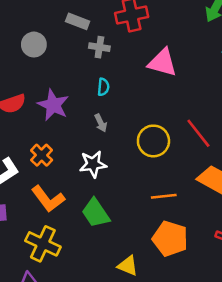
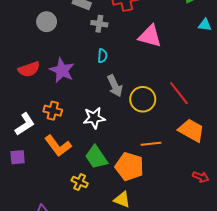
gray arrow: (101, 123) -> (115, 86), moved, size x1.5
orange cross: (42, 155) -> (53, 111), turned -30
orange pentagon: (170, 239) -> (129, 166), moved
yellow cross: (43, 244) -> (80, 182), moved, size x0.6

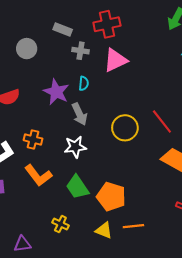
pink triangle: (150, 36) -> (115, 60), moved, turned -40
purple star: (62, 70) -> (56, 92), moved
gray arrow: (115, 86) -> (79, 114), moved
orange line: (151, 144) -> (133, 226), moved
yellow cross: (80, 182) -> (60, 224), moved

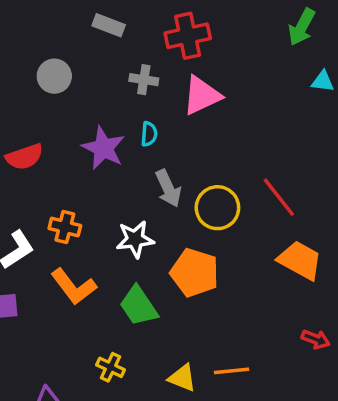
gray rectangle: (63, 30) -> (109, 25), moved
gray arrow: (79, 114) -> (168, 188), moved
orange pentagon: (111, 197) -> (195, 273), moved

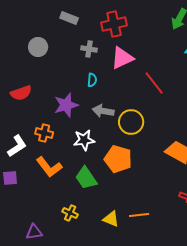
purple star: (103, 148) -> (66, 105), moved, turned 30
gray arrow: (168, 188) -> (103, 111), turned 125
red line: (279, 197) -> (154, 83), moved

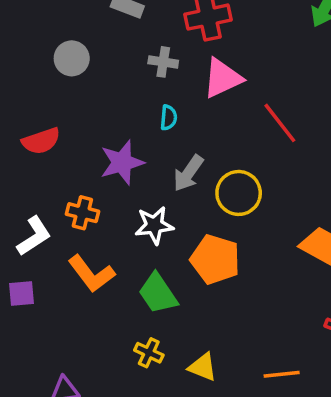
gray arrow: (103, 111) -> (188, 173), turned -65
yellow cross: (70, 213) -> (149, 353), moved
orange line: (139, 215) -> (282, 374), moved

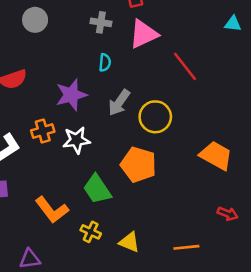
orange cross: (82, 213) -> (43, 131), turned -30
white star: (154, 225) -> (76, 140), moved
orange L-shape: (91, 274) -> (52, 210), moved

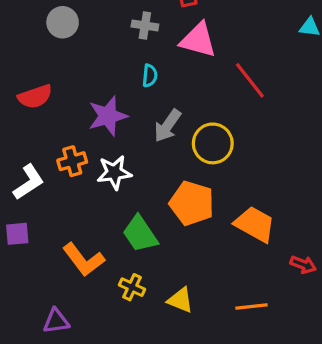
pink triangle: (144, 34) -> (198, 40), turned 40
orange trapezoid: (216, 156) -> (255, 224), moved

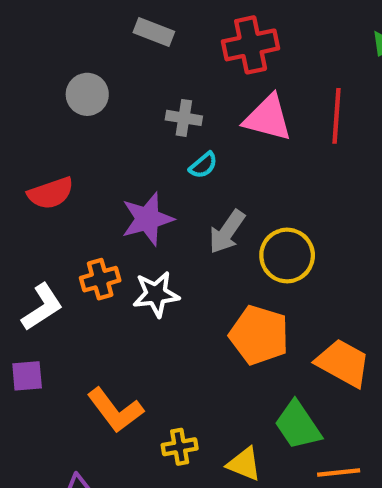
gray cross: (145, 26) -> (184, 118), moved
cyan semicircle: (150, 76) -> (203, 165), turned 45
red line: (250, 80) -> (336, 116), moved, turned 42
green trapezoid: (140, 234) -> (298, 425), moved
yellow cross: (132, 287) -> (180, 447), turned -35

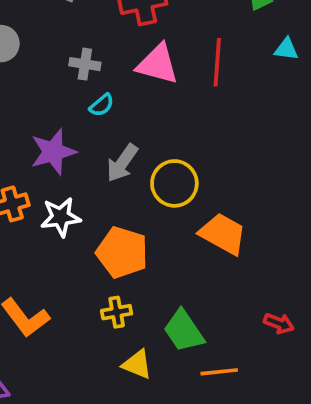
orange pentagon: (259, 335) -> (122, 252), moved
orange trapezoid: (343, 363) -> (223, 234), moved
yellow cross: (180, 447) -> (117, 312), moved

